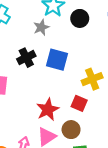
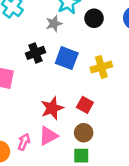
yellow cross: (92, 79) -> (101, 67), moved
brown circle: (71, 130) -> (84, 133), moved

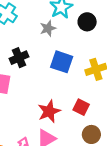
black cross: (35, 53) -> (19, 58), moved
brown circle: (84, 133) -> (91, 134), moved

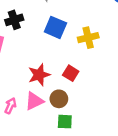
brown circle: (91, 134) -> (59, 99), moved

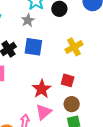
blue square: (55, 27) -> (33, 47), moved
brown circle: (59, 99) -> (72, 104), moved

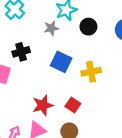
blue square: (33, 47) -> (61, 62), moved

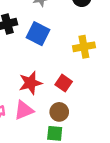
blue square: (61, 62) -> (38, 34), moved

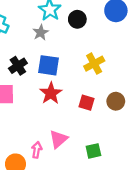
red star: (30, 83) -> (51, 93), moved
brown circle: (59, 112) -> (116, 101), moved

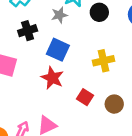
black cross: (18, 66) -> (28, 31), moved
red star: (51, 93) -> (52, 78), turned -30

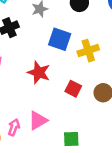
blue square: (58, 50) -> (60, 39), moved

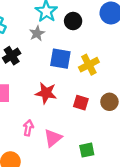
pink arrow: (14, 127) -> (28, 128), moved

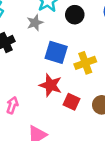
red star: (46, 93) -> (51, 85), moved
pink arrow: (28, 128) -> (12, 105), moved

